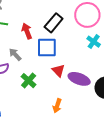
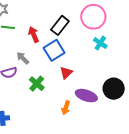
blue square: (47, 48) -> (54, 50), turned -30
red triangle: (58, 70) -> (66, 73), turned 32
purple ellipse: (79, 79) -> (86, 96), moved

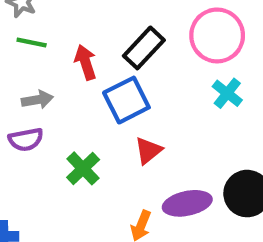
gray arrow: (23, 58) -> (37, 100), moved, turned 120
purple ellipse: (86, 96) -> (187, 203), turned -35

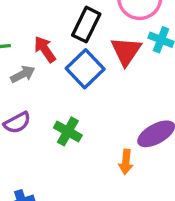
gray arrow: (37, 100) -> (23, 74), moved
red triangle: (148, 151) -> (126, 51), moved, size x1.4

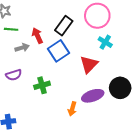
red triangle: (126, 51) -> (89, 64), moved
green cross: (68, 131) -> (42, 85), turned 35

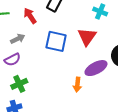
gray arrow: (22, 48) -> (18, 39), moved
blue square: (59, 51) -> (56, 41), moved, turned -35
green cross: (42, 85) -> (19, 84), moved

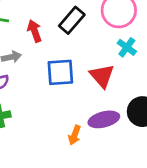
red triangle: (87, 37) -> (102, 76), turned -30
blue square: (56, 41) -> (60, 72), turned -30

